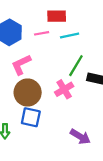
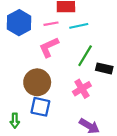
pink L-shape: (21, 65) -> (49, 47), moved
pink cross: (64, 89) -> (82, 89), moved

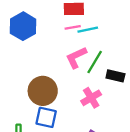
pink line: (51, 24) -> (73, 27), moved
pink L-shape: (49, 47) -> (76, 57), moved

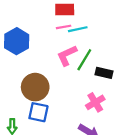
blue hexagon: (23, 26) -> (17, 41), moved
pink cross: (91, 98) -> (95, 102), moved

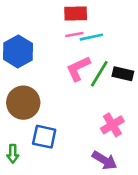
black rectangle: (104, 73) -> (123, 74), moved
brown circle: (35, 87) -> (23, 103), moved

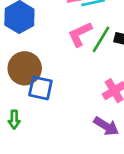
blue square: (44, 137) -> (40, 88), moved

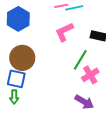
green line: (101, 39) -> (80, 60), moved
blue square: (40, 88) -> (16, 79), moved

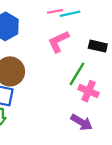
pink cross: (90, 75) -> (89, 91), turned -36

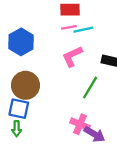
pink cross: (89, 91) -> (80, 124), moved

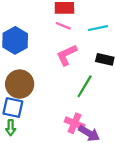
pink line: (69, 27) -> (63, 26), turned 32
cyan line: (83, 30) -> (98, 28), moved

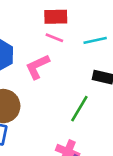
pink L-shape: (67, 55) -> (37, 67), moved

